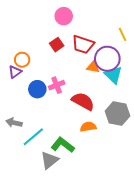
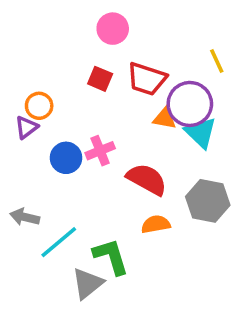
red square: (57, 45) -> (100, 79), turned -32
green L-shape: (63, 145) -> (111, 257), turned 35

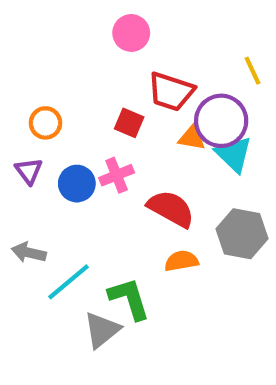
red square: (100, 79) -> (129, 123), moved
purple triangle: (27, 127) -> (29, 171), moved, turned -30

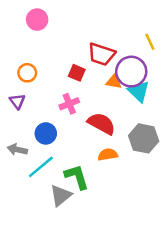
pink circle: (131, 33) -> (37, 20), moved
blue circle: (77, 184) -> (46, 133), moved

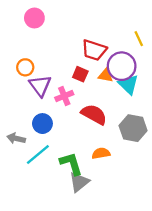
red square: (77, 73) -> (80, 74), moved
purple triangle: (17, 101) -> (40, 86), moved, size x1.5
orange semicircle: (108, 155) -> (101, 153), moved
gray triangle: (61, 195) -> (79, 182), moved

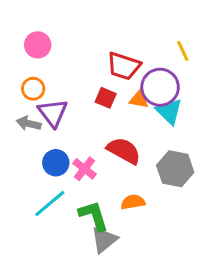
pink circle: (34, 18) -> (38, 45), moved
pink cross: (64, 96) -> (85, 169), moved, turned -30
gray arrow: (16, 138) -> (29, 123), moved

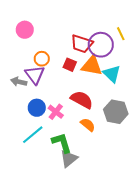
purple circle: (160, 87) -> (101, 45), moved
orange circle: (33, 89) -> (42, 59), moved
orange triangle: (139, 99) -> (92, 66), size x1.6
orange semicircle: (133, 202) -> (88, 125), moved, turned 49

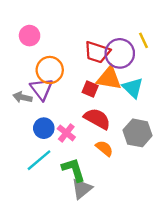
orange circle: (42, 59) -> (50, 70), size x1.5
red square: (70, 65) -> (90, 89), moved

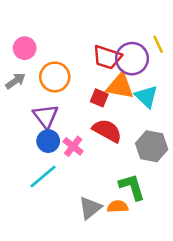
pink circle: (30, 36) -> (25, 48), moved
purple triangle: (41, 89) -> (46, 116), moved
gray arrow: (22, 97) -> (15, 81), moved, turned 132
orange semicircle: (104, 148) -> (118, 207), moved, turned -42
green L-shape: (73, 170) -> (132, 187), moved

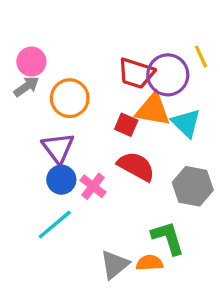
gray arrow: (15, 81) -> (26, 86), moved

